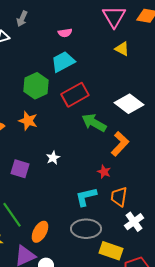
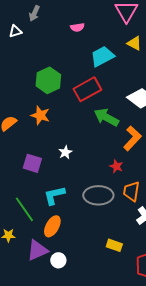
cyan trapezoid: (63, 62) -> (102, 56), moved
cyan L-shape: (86, 197) -> (54, 195), moved
gray ellipse: (86, 229) -> (98, 195), moved
yellow rectangle: (111, 251) -> (114, 245), moved, size x0.7

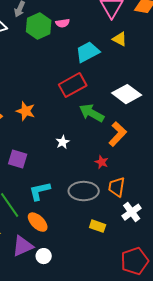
green hexagon: (48, 80) -> (39, 26), moved
white star: (65, 152) -> (63, 142), moved
orange ellipse: (52, 226) -> (38, 222), turned -75
yellow rectangle: (114, 245) -> (98, 226), moved

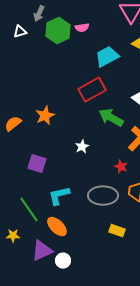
orange star: (26, 111) -> (45, 116), turned 30

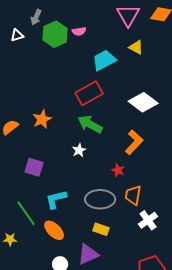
green arrow: (111, 118) -> (90, 124), moved
yellow rectangle: (117, 231) -> (101, 229), moved
purple triangle: (42, 251) -> (88, 254), moved

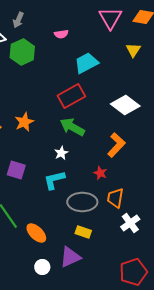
green hexagon: (55, 34) -> (22, 52), moved
yellow triangle: (136, 47) -> (133, 50), moved, turned 35
cyan L-shape: (56, 199) -> (54, 180), moved

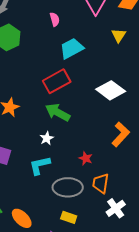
pink semicircle: (61, 34) -> (55, 19), moved, turned -96
orange L-shape: (116, 145) -> (121, 134), moved

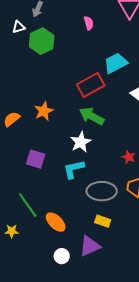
cyan trapezoid: (72, 48) -> (116, 63), moved
white star: (47, 138) -> (81, 142), size x1.5
red star: (86, 158) -> (129, 157), moved

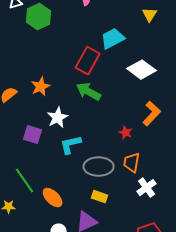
red rectangle: (91, 85) -> (88, 61), turned -32
white star: (81, 142) -> (58, 118), moved

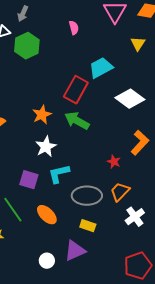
orange star: (41, 87) -> (42, 115), moved
purple square: (33, 135) -> (29, 180), moved
orange trapezoid: (132, 163) -> (120, 192), turned 35
orange ellipse: (53, 198) -> (47, 215), moved

